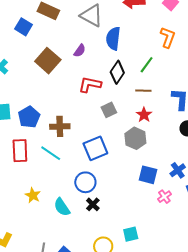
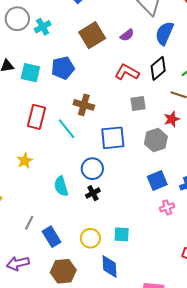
blue pentagon: (29, 117) -> (63, 68), moved
blue square: (148, 175) -> (157, 180), turned 36
yellow star: (33, 195) -> (25, 161), moved

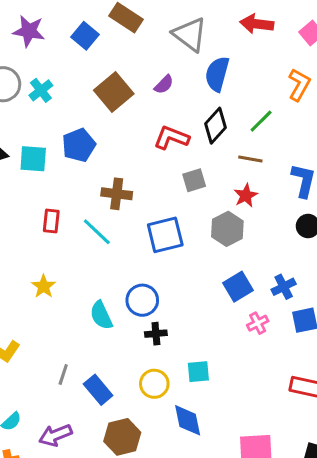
red rectangle: (37, 117) -> (51, 221), size x0.7
blue circle: (92, 169) -> (142, 300), moved
black cross: (93, 193) -> (156, 334), moved, turned 32

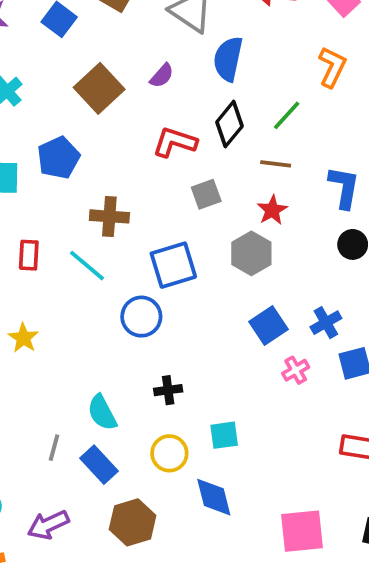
blue circle: (142, 300) -> (141, 317), moved
cyan semicircle: (101, 315) -> (102, 413), moved

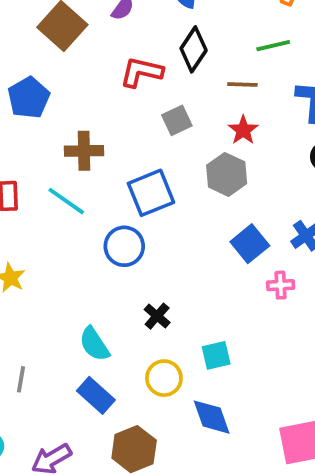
green line: (287, 115) -> (273, 46), moved, turned 40
pink cross: (296, 370) -> (281, 285), turned 32
black cross: (168, 390) -> (157, 316), turned -36
gray line: (54, 448) -> (21, 379), moved

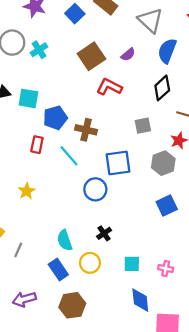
red L-shape: (141, 72) -> (109, 87), moved
blue pentagon: (29, 98) -> (55, 118), moved
pink cross: (281, 285) -> (166, 268), moved
yellow circle: (164, 378) -> (90, 263), moved
blue diamond: (212, 417) -> (140, 300), moved

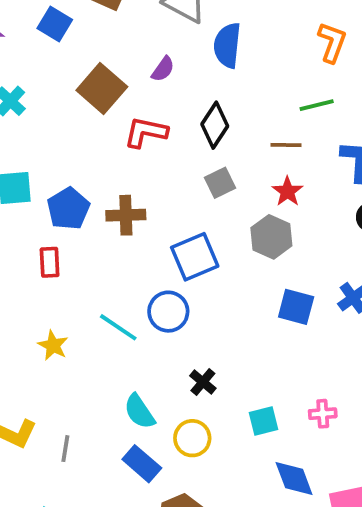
black diamond: (162, 88) -> (215, 125), moved
cyan line: (69, 156) -> (118, 327), moved
blue square: (167, 206) -> (296, 307), turned -35

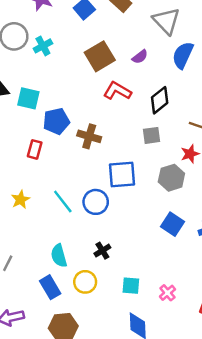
pink cross: (323, 414) -> (167, 293), turned 35

